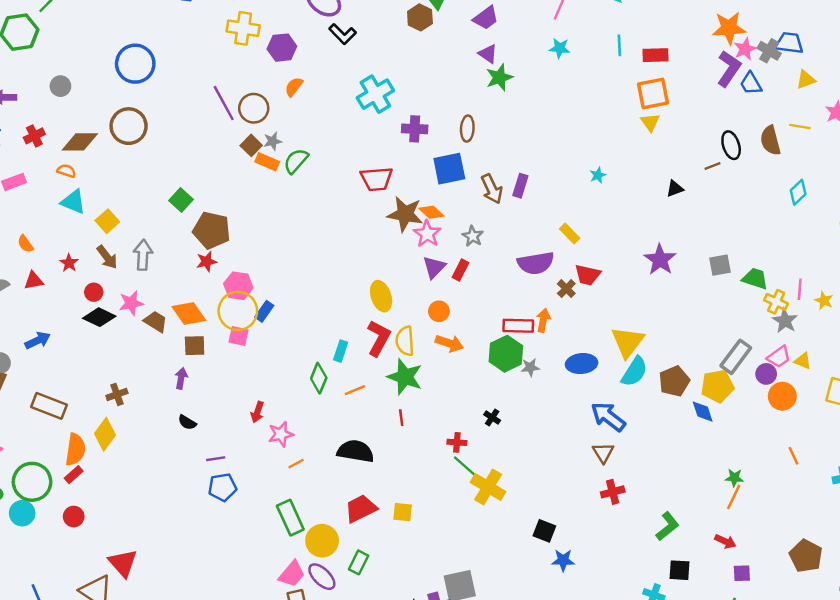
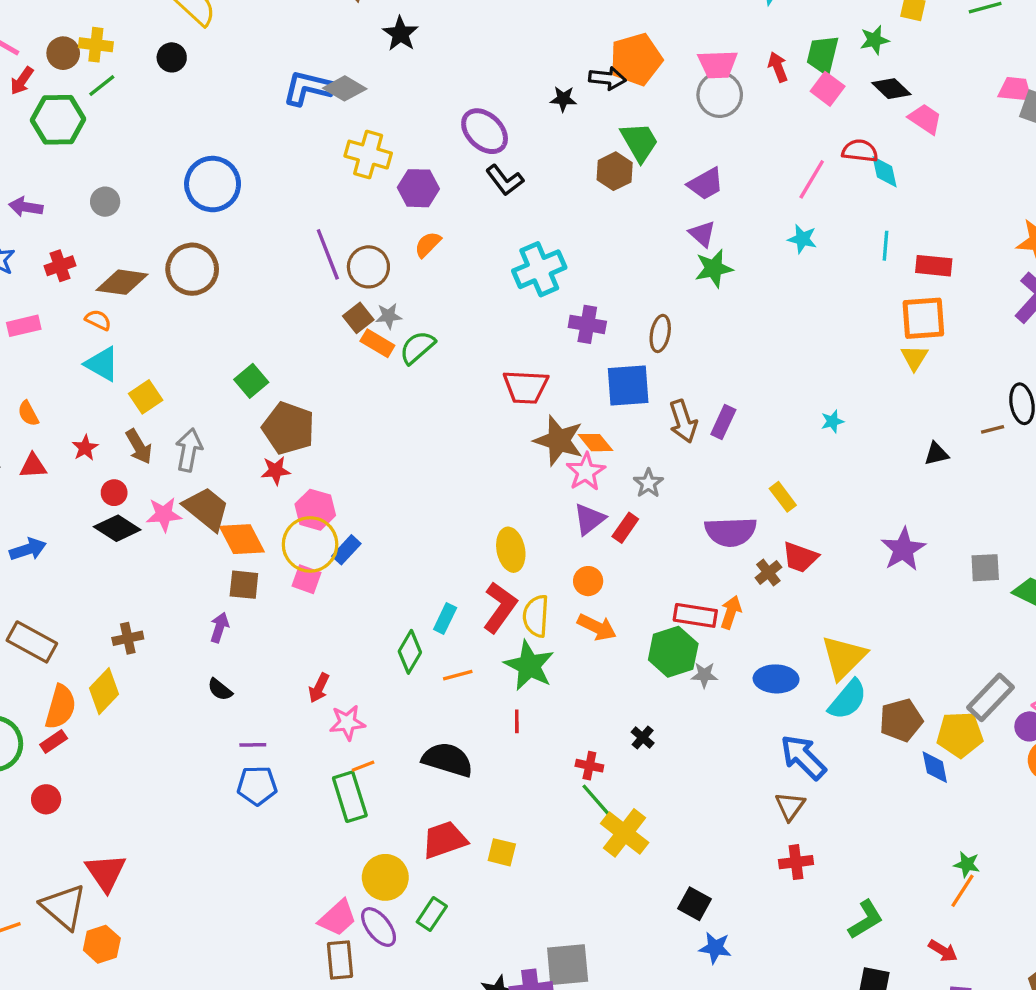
brown trapezoid: (156, 322) -> (206, 509), moved, size x1.4
green rectangle: (290, 518) -> (350, 797), moved

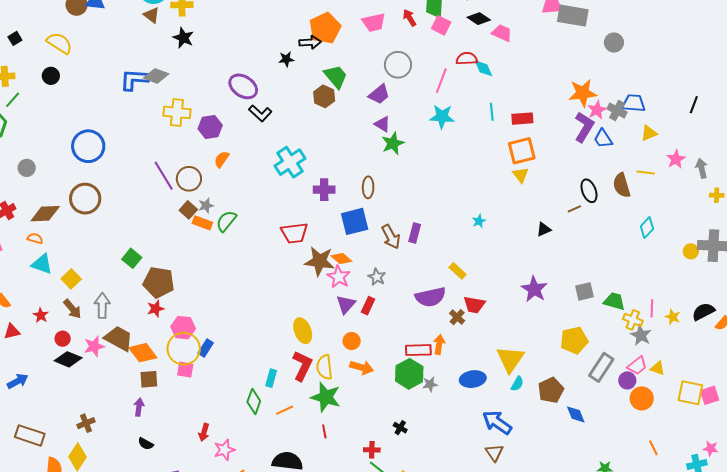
gray circle: (720, 95) -> (398, 65), moved
cyan star: (802, 239) -> (442, 117), size x1.4
cyan semicircle: (848, 700) -> (517, 384), size x0.6
yellow pentagon: (960, 735) -> (574, 340), moved

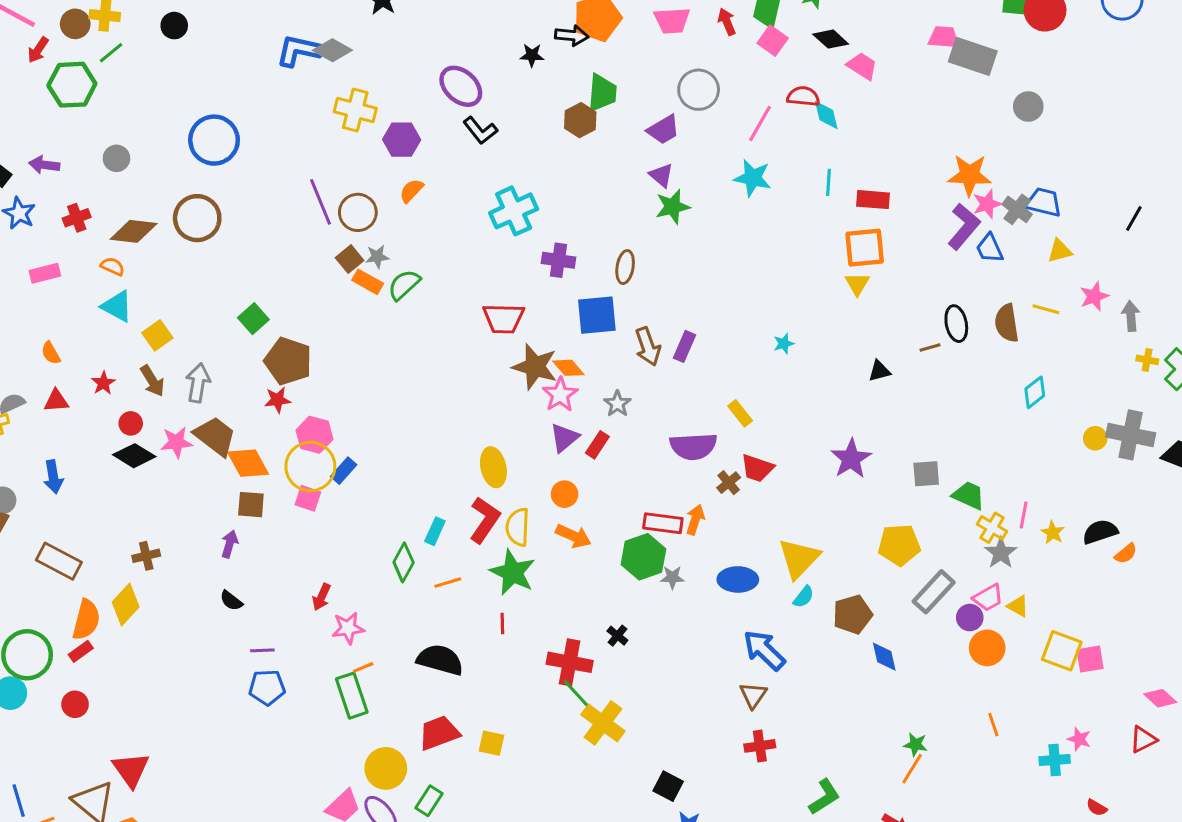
green trapezoid: (336, 76) -> (602, 93), turned 36
blue arrow: (18, 381) -> (53, 477), turned 100
red cross: (372, 450) -> (570, 662), size x1.8

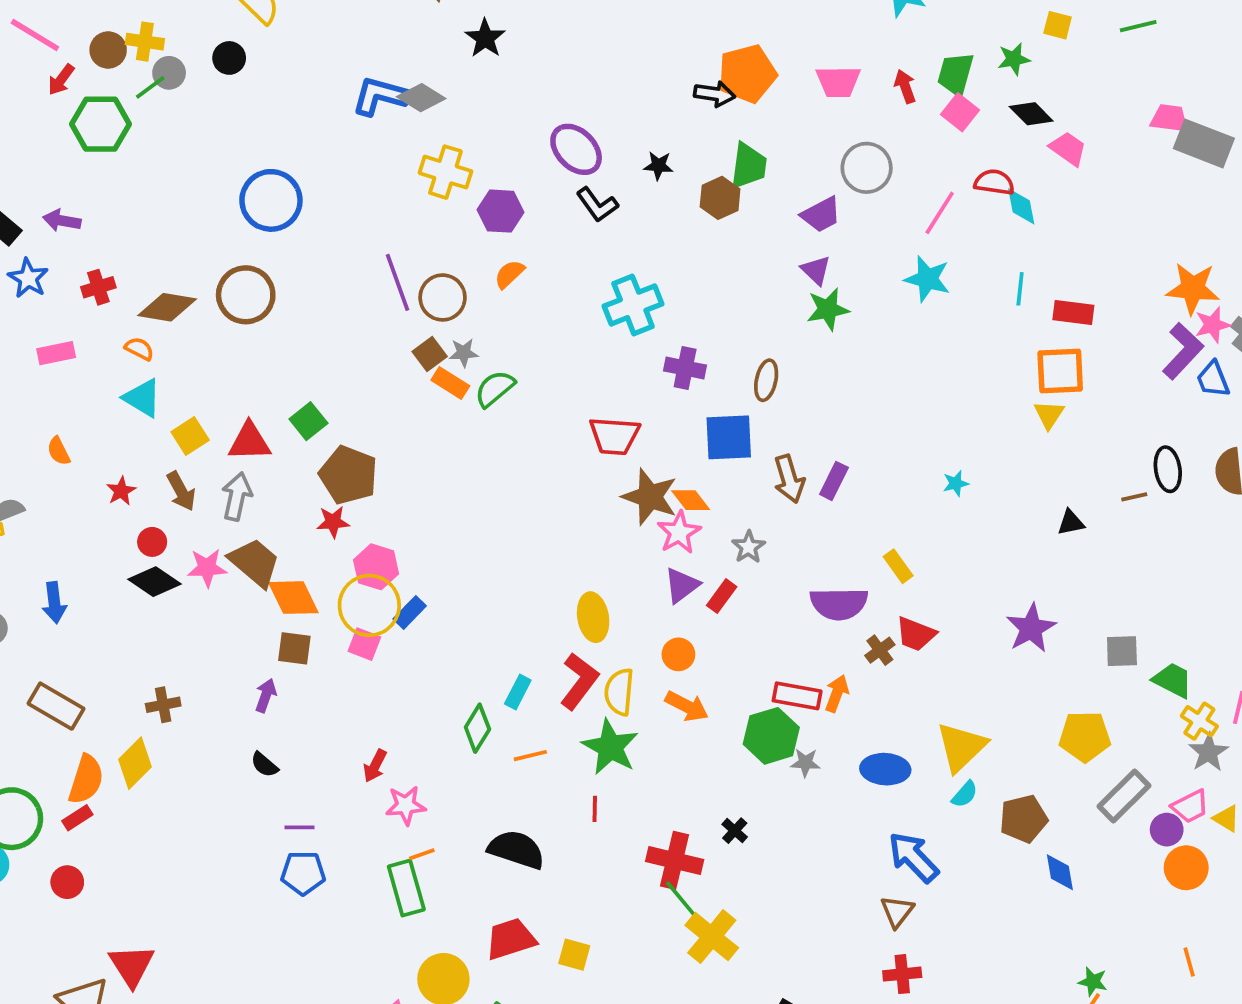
black star: (532, 55) -> (658, 166), moved
gray circle: (116, 158) -> (169, 73), moved
red triangle: (56, 401) -> (249, 442), moved, size x1.4

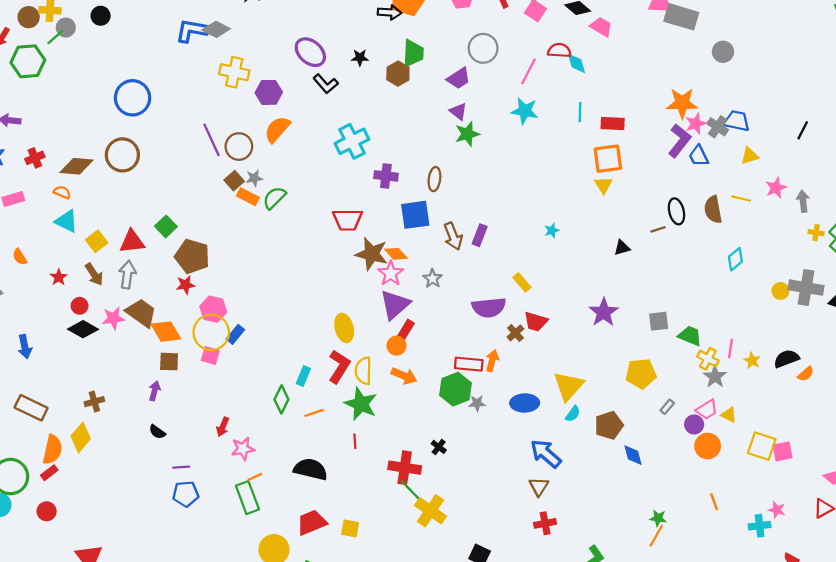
orange semicircle: (509, 274) -> (277, 129), size x1.5
purple triangle: (682, 585) -> (395, 305), size x1.4
red rectangle: (722, 596) -> (406, 329), moved
gray rectangle: (1124, 796) -> (667, 407), size x0.5

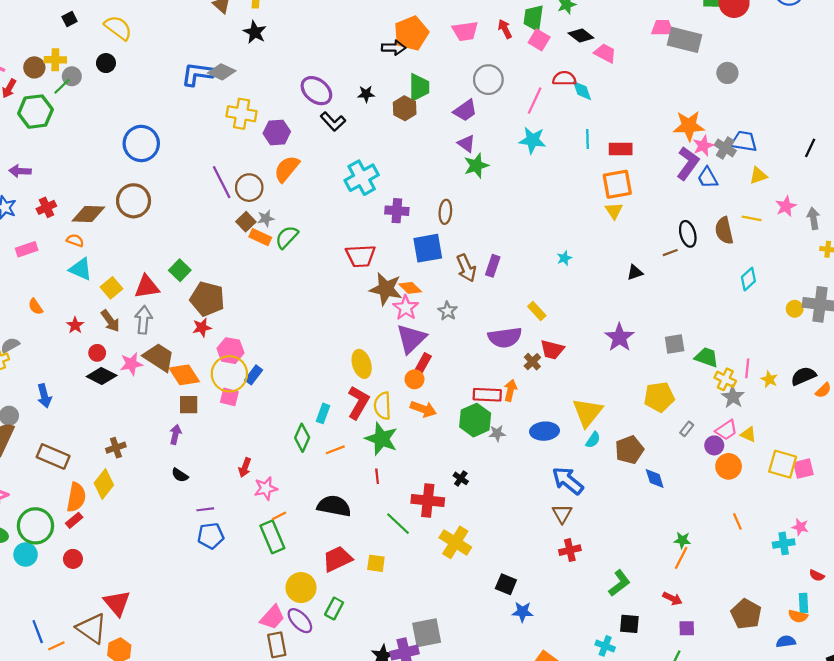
green line: (411, 491) -> (398, 524), moved

